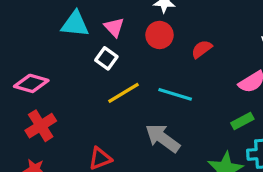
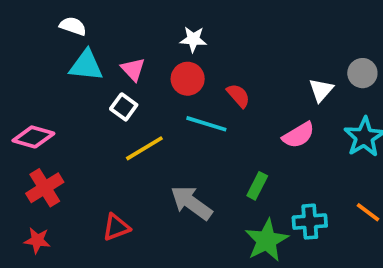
red semicircle: (202, 49) -> (238, 96), turned 85
cyan line: (175, 94) -> (206, 124), moved
green rectangle: (242, 121) -> (257, 186), moved, turned -35

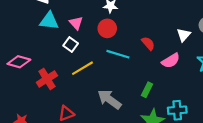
red semicircle: (238, 96) -> (148, 43), moved
red cross: (45, 188) -> (47, 79), moved

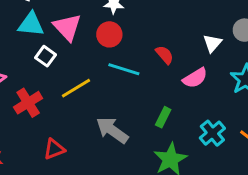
pink triangle: (76, 23) -> (67, 27), size x1.5
white square: (71, 45) -> (45, 56), moved
cyan cross: (177, 110) -> (212, 133), moved, turned -36

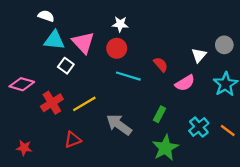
yellow line: (76, 88) -> (84, 104), moved

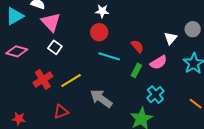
cyan triangle: (54, 40) -> (15, 16), moved, turned -36
pink triangle: (83, 43) -> (51, 22), moved
pink diamond: (22, 84) -> (17, 51), moved
green rectangle: (159, 114) -> (136, 70), moved
cyan cross: (199, 127) -> (155, 95), moved

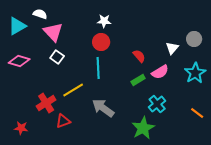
cyan line: (109, 56) -> (98, 68), moved, turned 70
green rectangle: (136, 70) -> (138, 80), turned 32
red cross: (43, 79) -> (46, 103), moved

